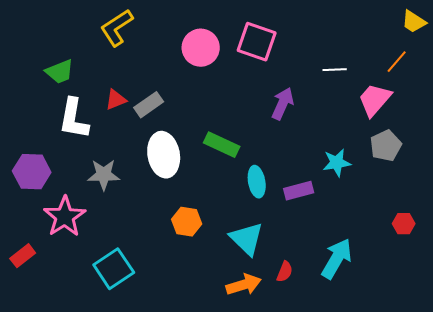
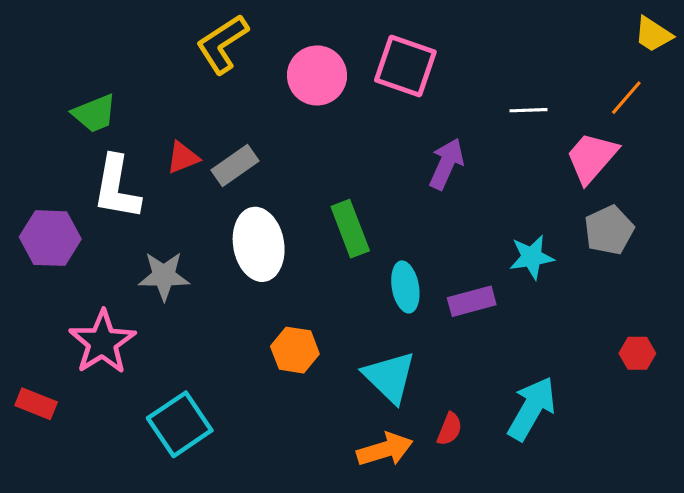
yellow L-shape: (117, 28) -> (222, 44), moved
green rectangle: (222, 145) -> (350, 229), turned 44
purple hexagon: (32, 172) -> (50, 238), moved
red rectangle: (23, 256) -> (36, 404), turned 60

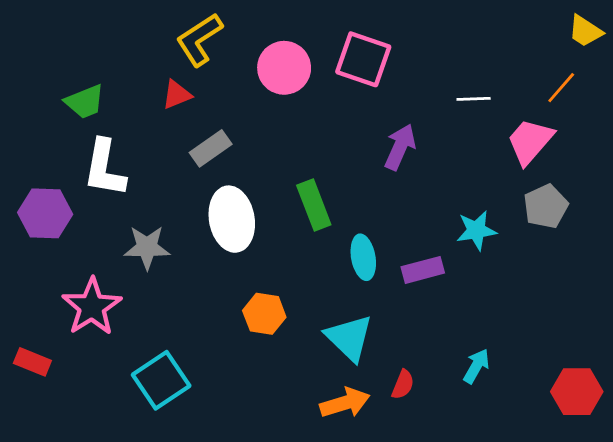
red triangle: (183, 158) -> (177, 95), moved
red hexagon: (637, 353) -> (577, 392), moved, size x1.6
cyan arrow: (532, 408) -> (476, 366), size x0.6

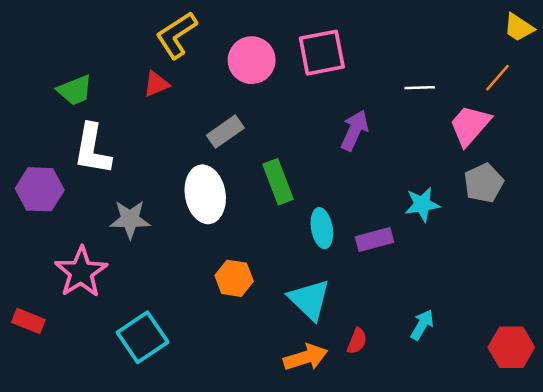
pink square: (363, 59) -> (322, 53), turned -30
gray rectangle: (211, 148) -> (225, 132), moved

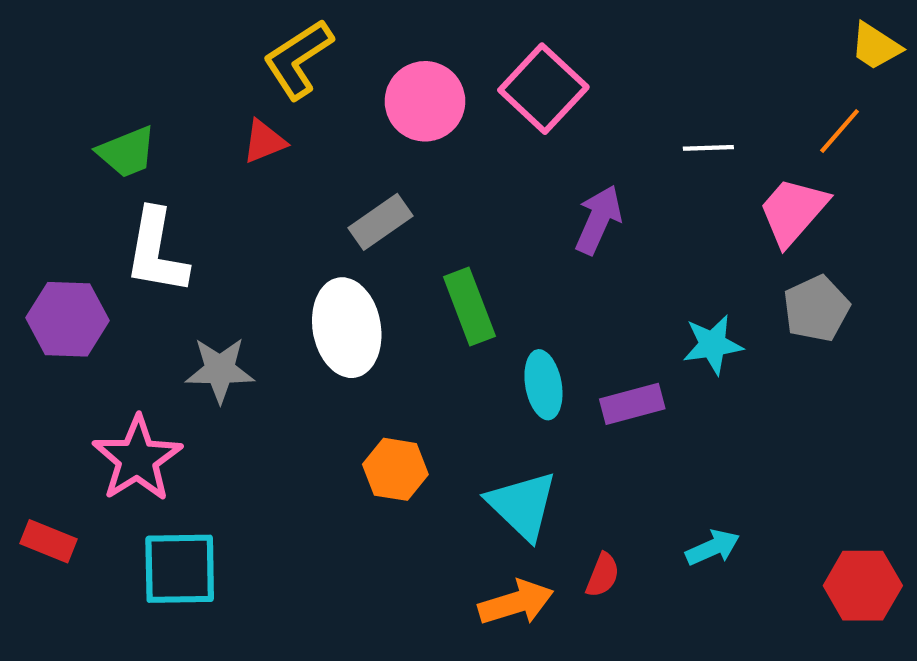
pink square: (322, 53) -> (543, 89), turned -36
cyan arrow: (422, 325) -> (713, 548), turned 36
cyan square: (143, 337) -> (180, 569), moved, turned 33

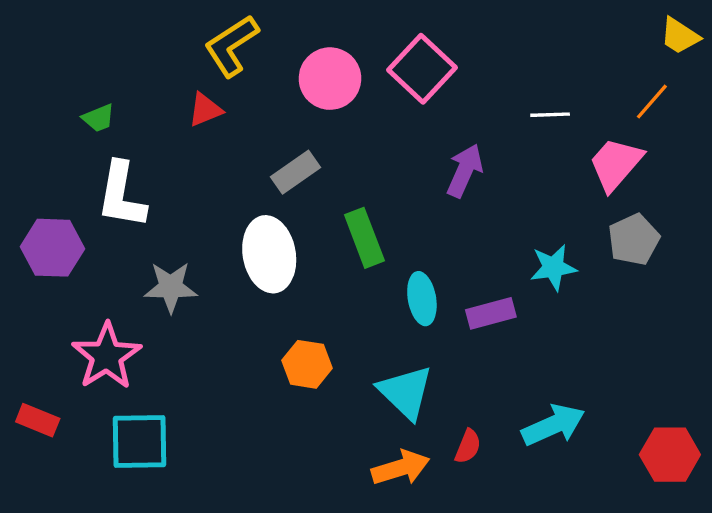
green trapezoid: (127, 152) -> (98, 118), size x0.7
cyan arrow: (713, 548) -> (553, 425), size x1.5

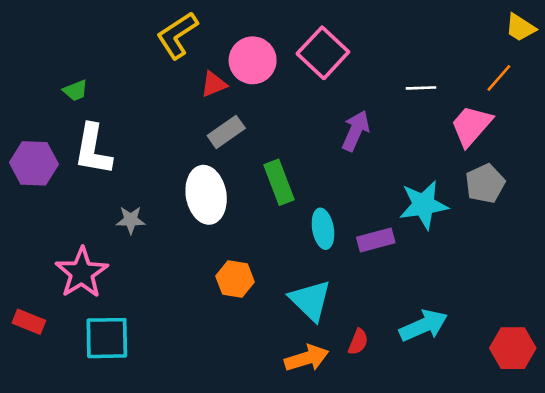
red triangle: (205, 110) -> (214, 84), moved
purple hexagon: (52, 248) -> (34, 163), moved
cyan star: (553, 267) -> (424, 205), size x1.4
gray star: (171, 287) -> (131, 220), size x0.7

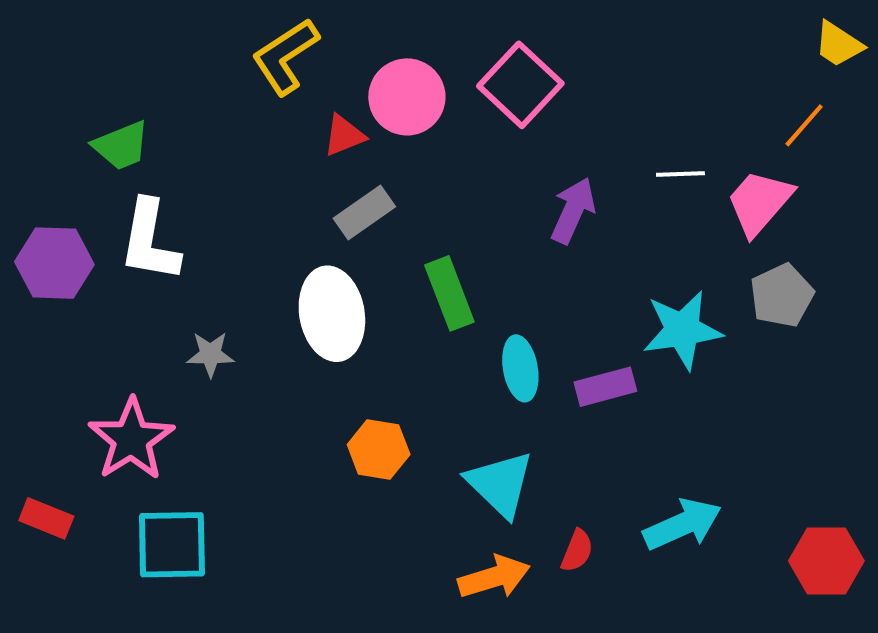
white line: (421, 88) -> (680, 174), moved
green trapezoid: (75, 90) -> (121, 146), size x1.4

